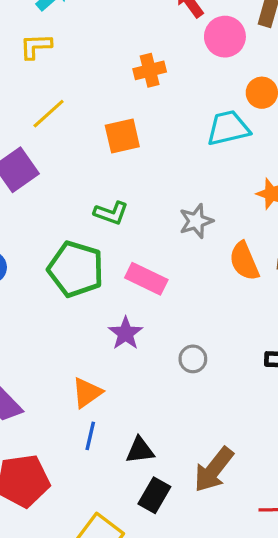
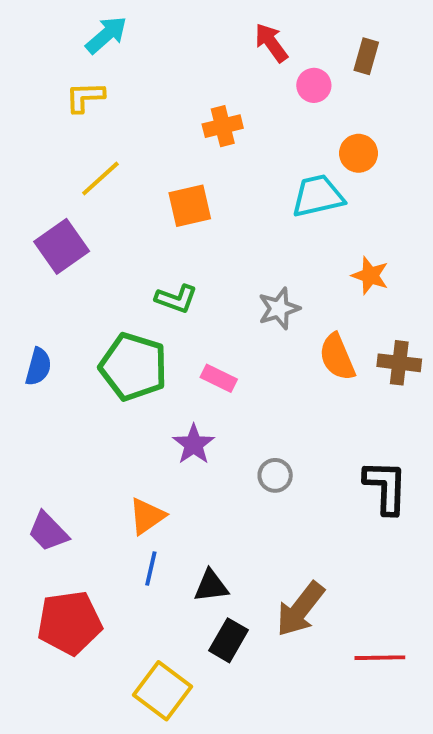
pink circle: (225, 37) -> (314, 85), size x0.7
pink rectangle: (146, 279) -> (219, 378), size x0.7

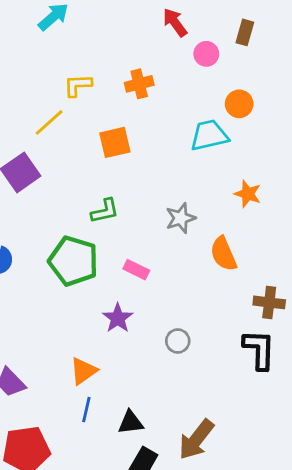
yellow L-shape: (85, 97) -> (78, 85), moved
green L-shape: (176, 299) -> (105, 211), turned -32
brown cross: (399, 363) -> (269, 302), moved

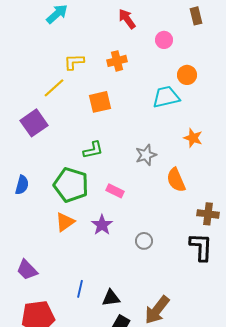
red arrow: (175, 22) -> (127, 19), moved
brown rectangle: (245, 32) -> (196, 16), moved, turned -30
orange triangle: (83, 371) -> (65, 222), moved

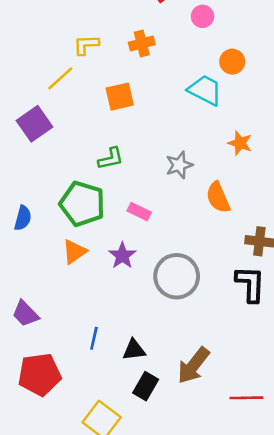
cyan trapezoid: (166, 97) -> (205, 90), turned 40
blue semicircle: (22, 185) -> (23, 218), moved
gray circle: (144, 241) -> (177, 276), size x2.0

